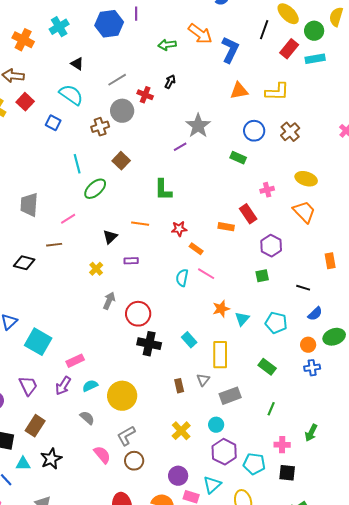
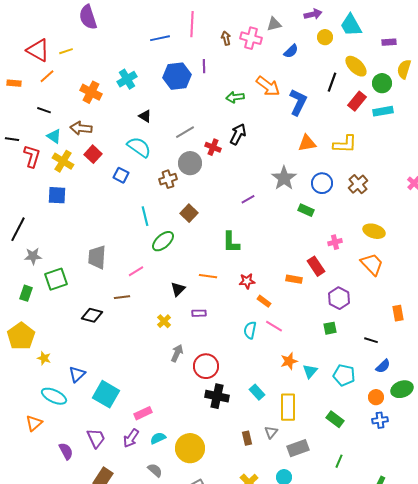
black arrow: (170, 82) -> (238, 134), size x1.5
gray star: (198, 126) -> (284, 178), moved

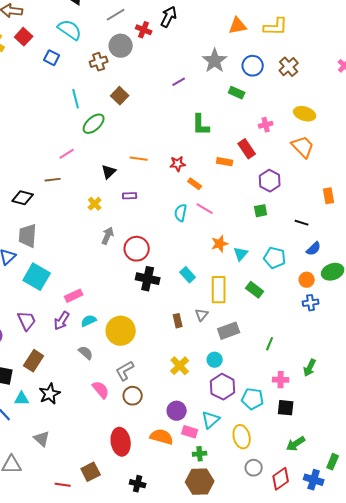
green L-shape: (231, 242) -> (201, 125), moved
gray trapezoid: (97, 257) -> (28, 236), moved
green rectangle: (335, 419) -> (255, 290), moved

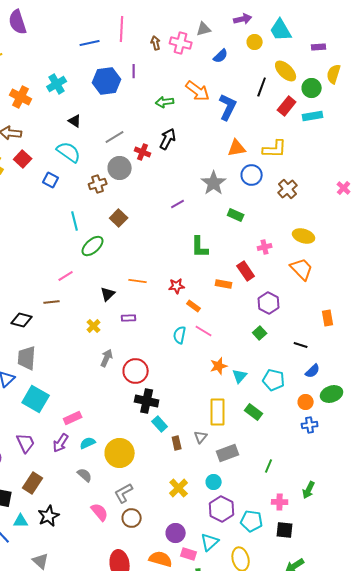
blue circle: (253, 66) -> (252, 175), moved
green square: (261, 211) -> (260, 333), turned -32
cyan rectangle: (188, 275) -> (160, 424), moved

